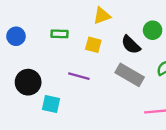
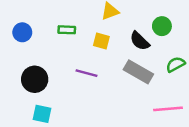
cyan square: (51, 104) -> (42, 114), moved

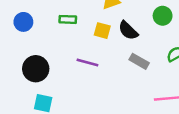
black semicircle: (140, 41) -> (128, 31), moved
gray rectangle: (138, 72) -> (139, 61), size x0.7

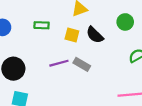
gray rectangle: (139, 61) -> (82, 64), moved
purple line: (87, 63) -> (59, 63), turned -30

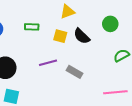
gray rectangle: (82, 64) -> (75, 72), moved

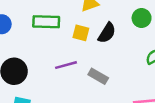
green rectangle: (32, 27) -> (46, 22), size x1.5
black semicircle: (82, 36) -> (107, 33), turned -102

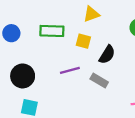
black semicircle: (107, 33) -> (107, 55), moved

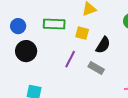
purple line: (70, 70) -> (70, 59), turned -48
black circle: (23, 76) -> (26, 51), moved

